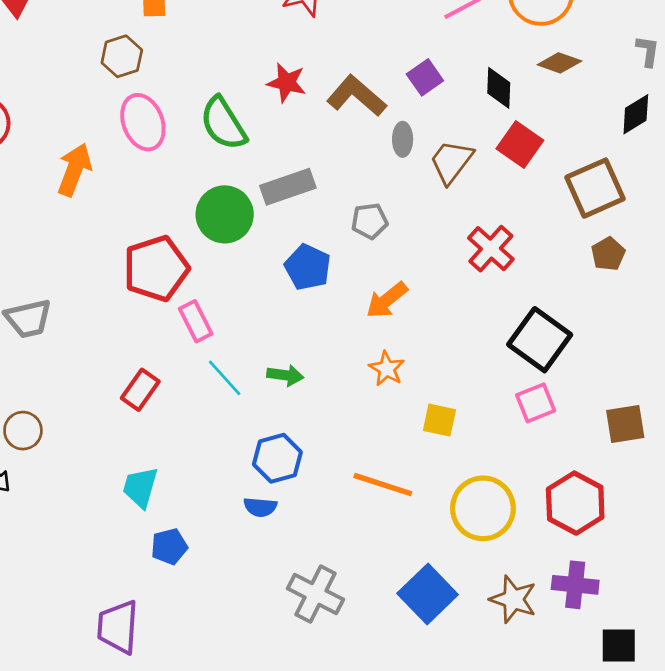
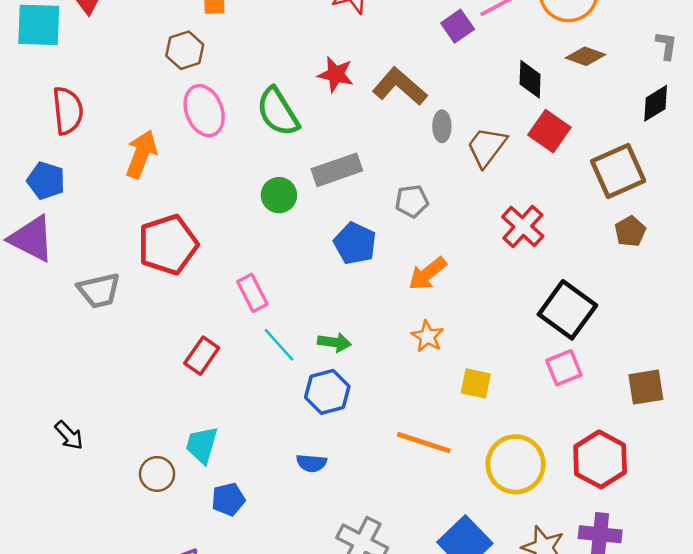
purple square: (425, 77) -> (458, 26), moved
green circle: (225, 214) -> (279, 195), size x0.7
red pentagon: (156, 268) -> (168, 245), moved
brown circle: (23, 431) -> (157, 474), moved
blue hexagon: (277, 458) -> (327, 392), moved

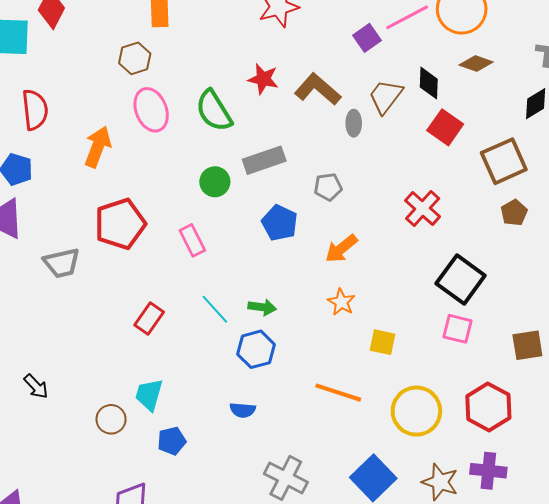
brown trapezoid: (487, 147) -> (386, 96), moved
pink rectangle: (252, 293) -> (192, 240), moved
pink square: (564, 368) -> (458, 329), turned 36

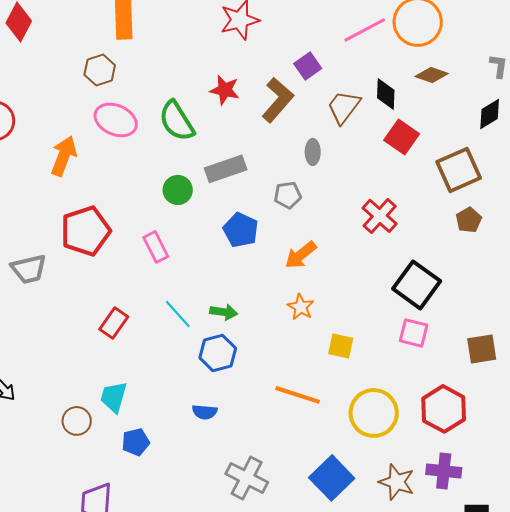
purple square: (367, 38) -> (308, 66), moved
brown L-shape: (318, 89) -> (278, 100), turned 90
pink ellipse: (151, 110) -> (116, 120), turned -45
gray ellipse: (354, 123) -> (313, 152), moved

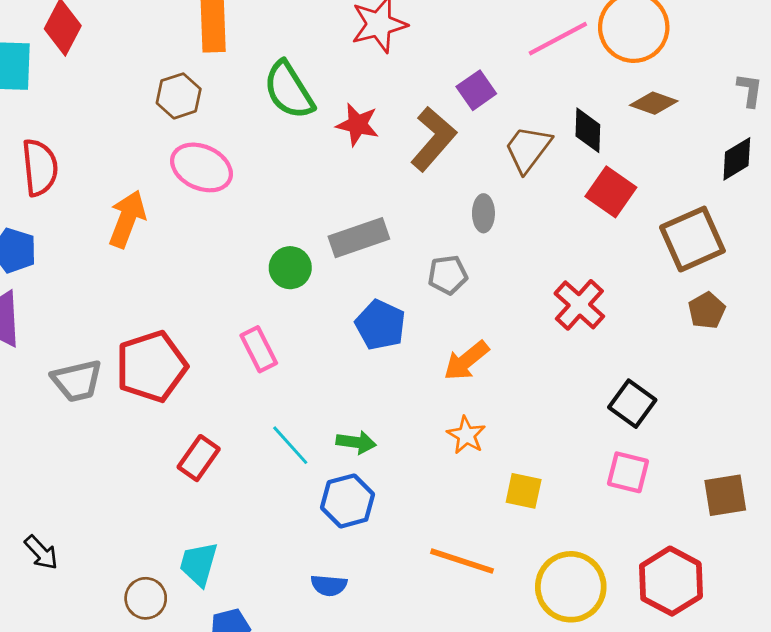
green semicircle: (177, 121) -> (289, 90), moved
red pentagon: (86, 231) -> (151, 366), moved
black square: (417, 285) -> (632, 404), size x0.7

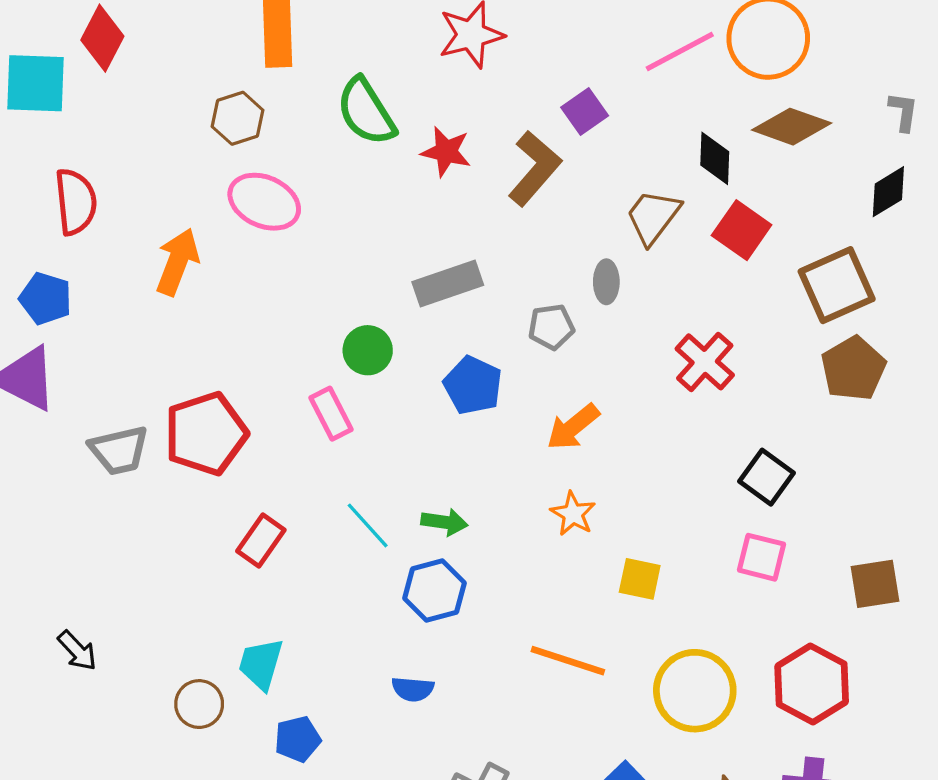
brown diamond: (654, 103) -> (792, 127), size x1.4
brown trapezoid: (528, 149) -> (653, 217), moved
gray ellipse: (483, 213) -> (606, 282), moved
green circle: (290, 268) -> (368, 350), moved
brown pentagon: (707, 311) -> (853, 369), size x1.5

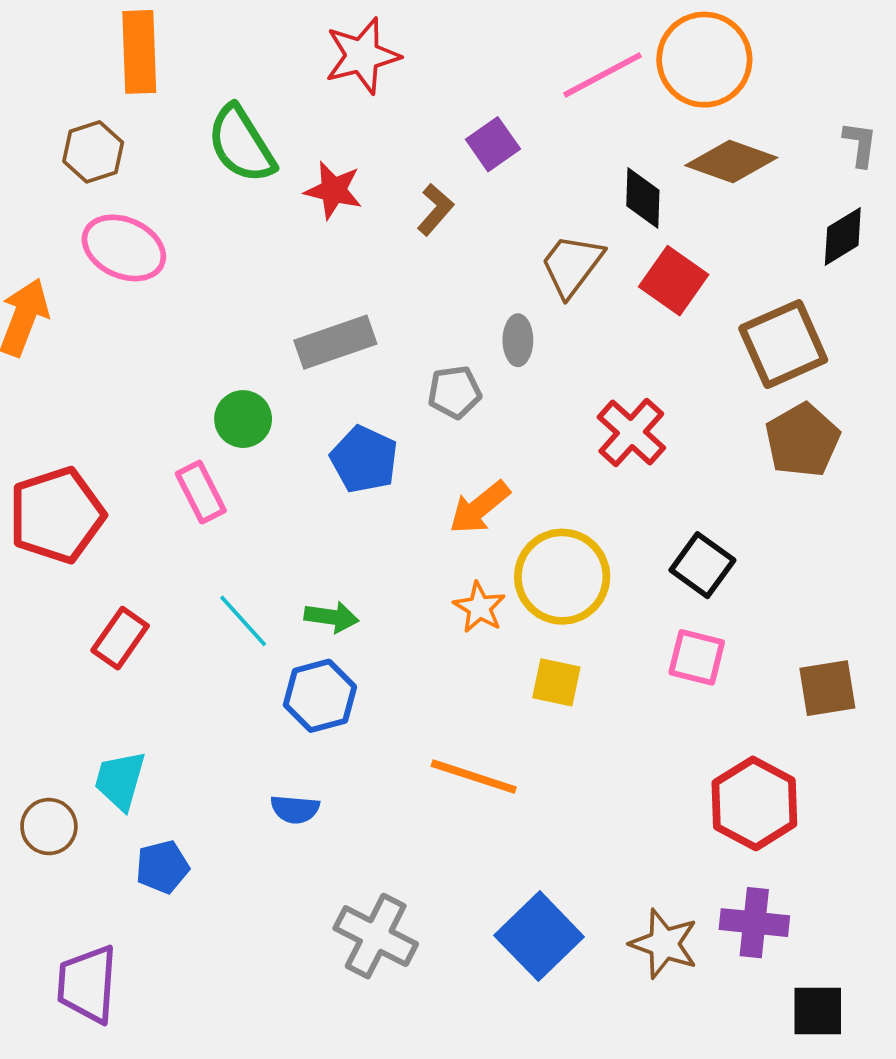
brown L-shape: (535, 168) -> (435, 210), size x0.6
yellow circle: (695, 691) -> (562, 577), moved

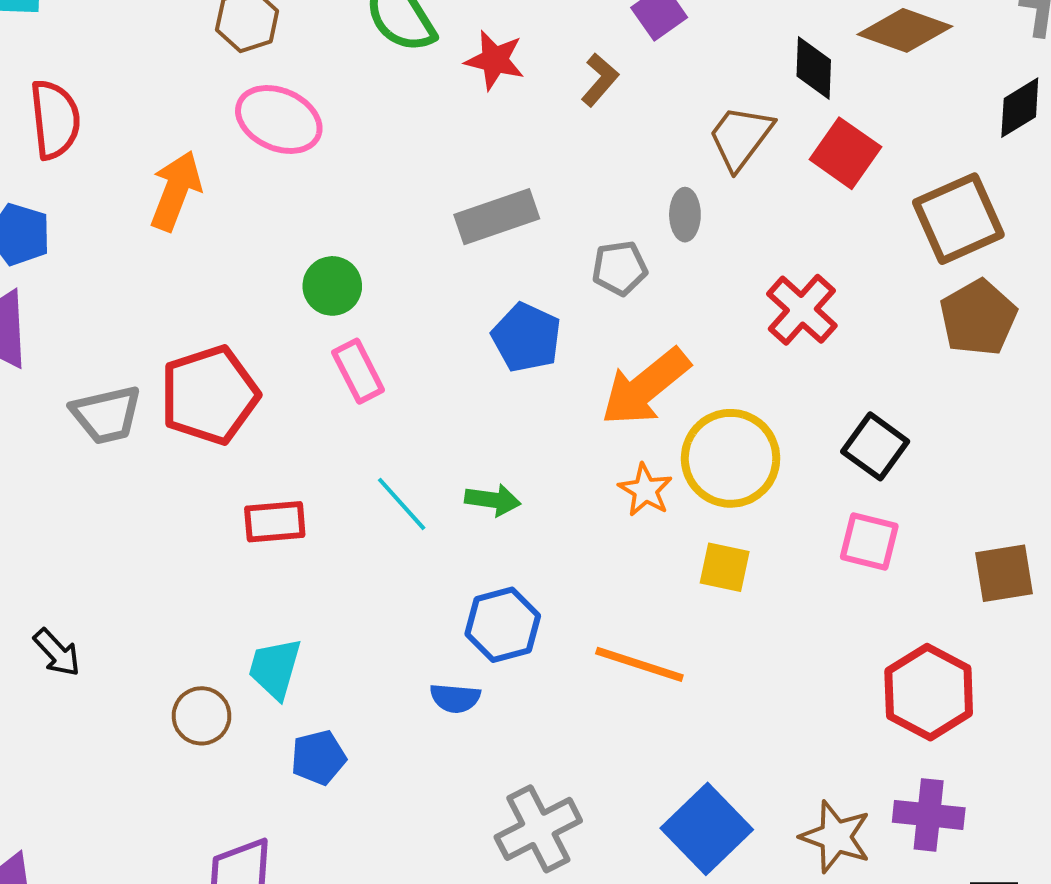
green circle: (243, 419) -> (332, 286), moved
orange arrow: (479, 507) -> (645, 387), size x1.4
red rectangle: (120, 638) -> (275, 522), turned 50
blue hexagon: (320, 696) -> (503, 625), moved
gray cross: (376, 936) -> (538, 829), turned 36

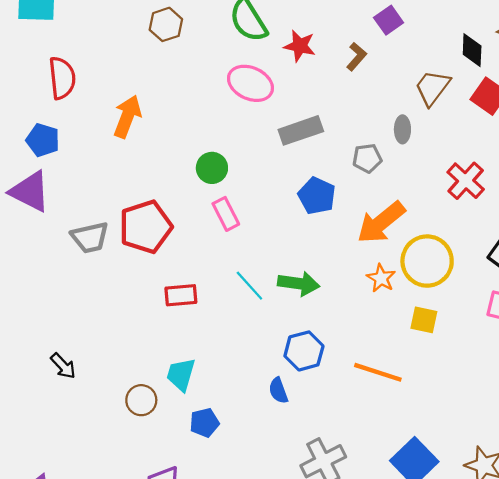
pink ellipse: (279, 120) -> (250, 83), moved
green arrow: (493, 500) -> (299, 284), size x1.4
blue semicircle: (455, 698) -> (278, 391), turned 65

